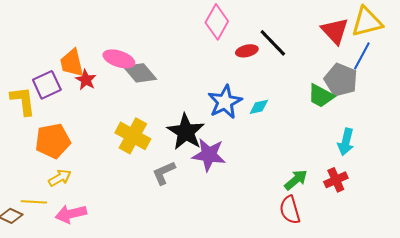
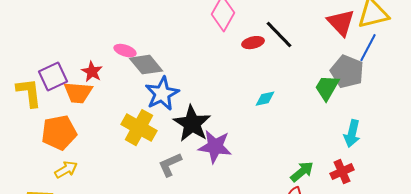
pink ellipse: (119, 59) -> (125, 51), size x0.7
orange trapezoid: (72, 63) -> (78, 93), moved, turned -72
green trapezoid: (321, 96) -> (327, 88), turned 92
blue star: (225, 102) -> (162, 94), moved

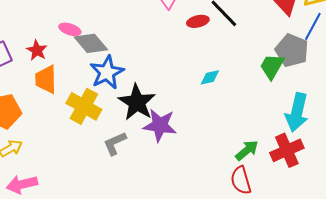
orange trapezoid: (78, 93) -> (46, 79), moved, turned 84
cyan arrow: (352, 134) -> (297, 112), size x1.4
red cross: (342, 172) -> (287, 150), size x1.4

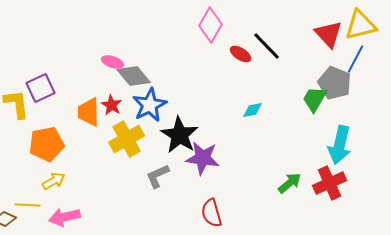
red ellipse: (198, 21) -> (241, 54), turned 45
red star: (37, 50) -> (112, 105), moved
yellow cross: (84, 106) -> (127, 139), turned 32
red semicircle: (241, 180) -> (212, 213), moved

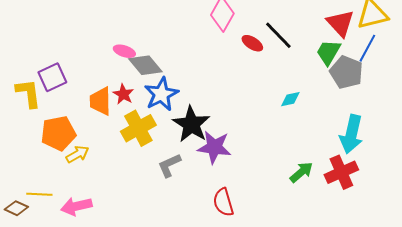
green trapezoid: (315, 99) -> (328, 52), moved
cyan diamond: (253, 110) -> (290, 99), moved
yellow arrow: (54, 181) -> (77, 154), moved

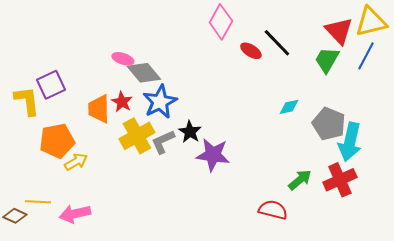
gray pentagon: (346, 72) -> (329, 124), moved
black star: (191, 124) -> (190, 132), size x0.6
gray L-shape: (169, 165) -> (163, 142), moved
red semicircle: (223, 202) -> (273, 210), moved, turned 120

